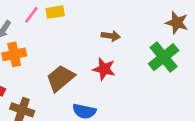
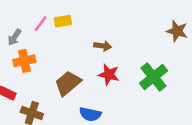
brown arrow: (111, 36) -> (103, 46), moved
green cross: (164, 57) -> (154, 77), moved

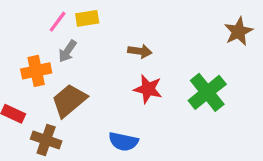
brown star: (177, 31) -> (238, 31), turned 30
gray arrow: (14, 37) -> (67, 51), moved
brown trapezoid: (68, 83) -> (69, 101), moved

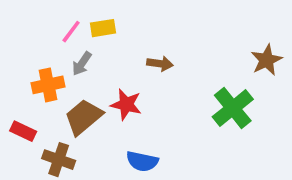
brown star: (238, 31) -> (267, 60), moved
red star: (148, 89) -> (126, 104), moved

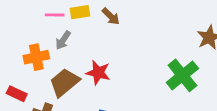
pink line: (71, 32) -> (55, 15), turned 54
brown arrow: (160, 64) -> (111, 16), moved, turned 36

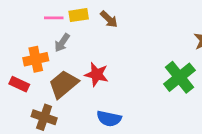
red rectangle: (17, 94) -> (19, 84), moved

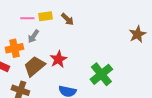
red star: (97, 74) -> (58, 59), turned 30
green cross: (179, 77) -> (101, 74), moved

